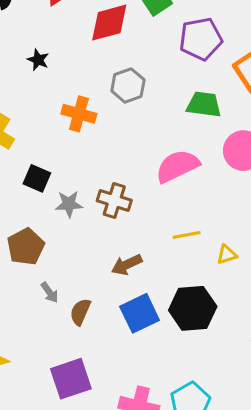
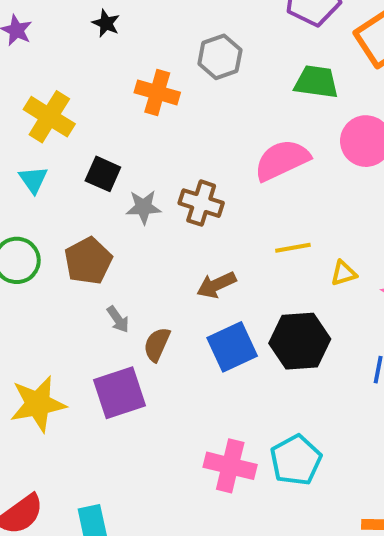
purple square: (71, 379) -> (120, 393), moved

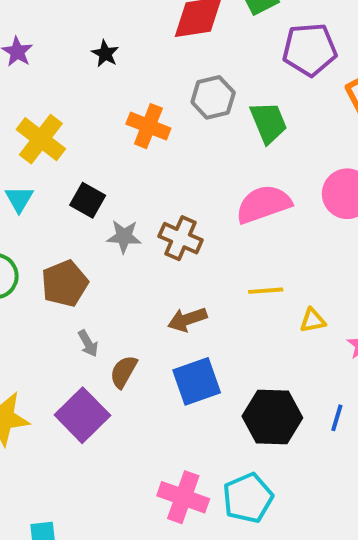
green trapezoid: (316, 82) -> (269, 122), moved, turned 54
black hexagon: (300, 341) -> (272, 417), moved
purple square: (120, 393) -> (82, 415), turned -32

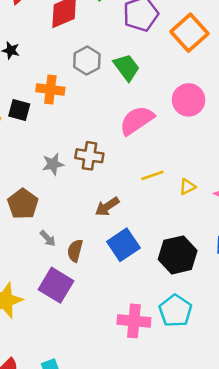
black square: (88, 200) -> (19, 110), moved

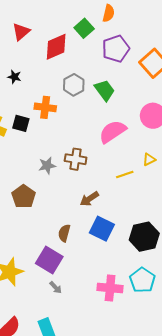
yellow triangle: (187, 187) -> (149, 159), moved
gray arrow: (48, 238) -> (56, 287), moved
blue square: (123, 245) -> (102, 229), turned -30

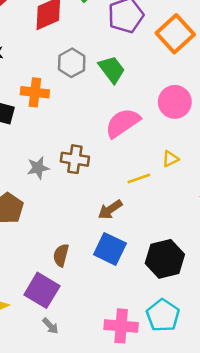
brown arrow: (89, 199) -> (110, 210), moved

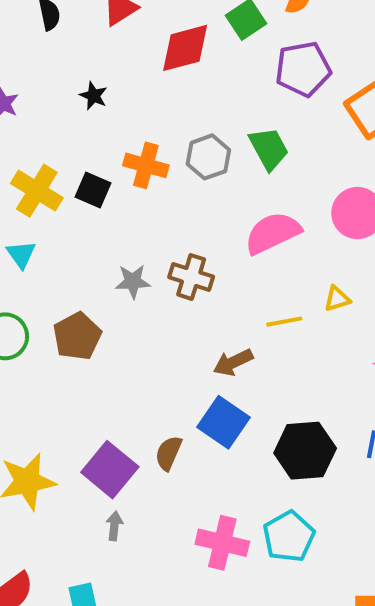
gray hexagon: (72, 63) -> (208, 157), moved
brown semicircle: (61, 255) -> (168, 453), moved
gray arrow: (50, 326) -> (114, 526), turned -138

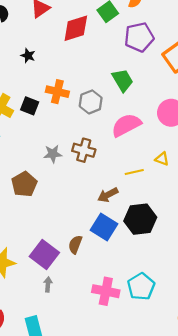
gray hexagon: (208, 157) -> (91, 102), moved
yellow triangle: (337, 299) -> (162, 159), turned 40
black hexagon: (305, 451) -> (140, 219), moved

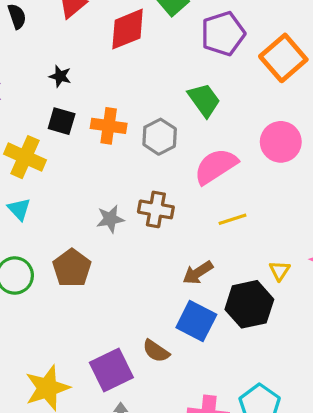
black square: (30, 106) -> (62, 121), moved
yellow triangle: (162, 159) -> (280, 271), moved, turned 48
yellow line: (134, 172) -> (232, 219), moved
brown semicircle: (75, 244) -> (156, 351), turned -72
purple square: (44, 255) -> (111, 370), turned 32

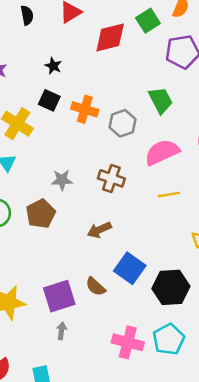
gray star: (110, 219) -> (62, 180), moved
brown arrow: (198, 273) -> (99, 230), moved
black hexagon: (249, 304) -> (171, 287), moved

